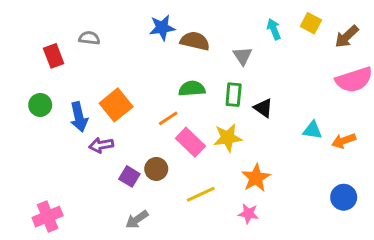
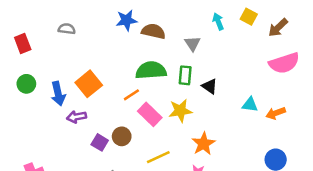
red rectangle: (54, 56) -> (23, 44), moved
green semicircle: (192, 89) -> (151, 70), size x1.4

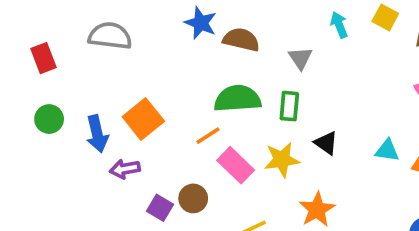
blue star: (127, 20) -> (201, 23), turned 30
gray semicircle: (67, 29) -> (110, 36), size x1.6
black triangle: (210, 86) -> (326, 143), moved

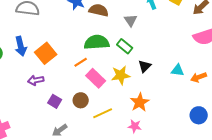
green rectangle: (289, 106) -> (125, 46), turned -56
blue arrow: (97, 134) -> (21, 46), moved
black triangle: (326, 143) -> (145, 66), turned 40
brown circle: (193, 198) -> (81, 100), moved

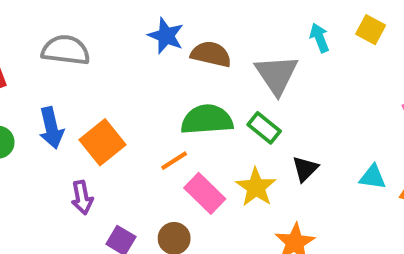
gray triangle: (131, 20) -> (276, 75), size x1.6
yellow star: (121, 75) -> (256, 187), turned -30
purple arrow: (36, 80) -> (82, 197), turned -91

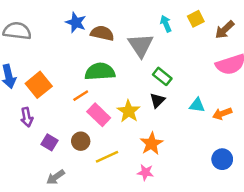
yellow square: (371, 30) -> (196, 19), turned 35
green rectangle: (264, 128) -> (162, 76), moved

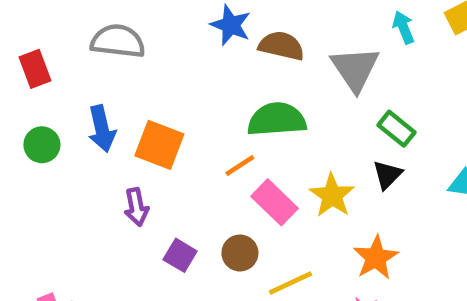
orange square: (39, 85) -> (159, 145), turned -30

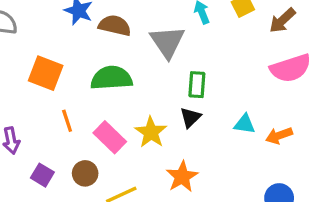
green rectangle: (396, 129) -> (197, 85), turned 55
orange square: (159, 145) -> (46, 73), moved
orange line: (240, 166) -> (67, 121), moved, turned -75

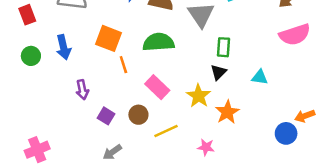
orange line: (67, 121) -> (123, 65), moved
yellow star: (151, 132) -> (198, 96), moved
orange arrow: (279, 136) -> (305, 116), moved
orange star: (182, 177) -> (227, 112), moved

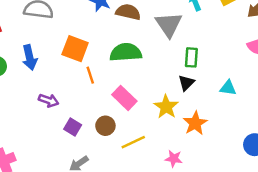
purple arrow: (82, 90) -> (49, 100), turned -60

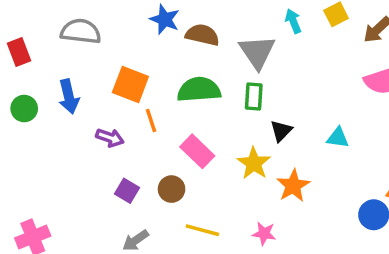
green rectangle: (191, 57) -> (254, 97), moved
purple arrow: (49, 100) -> (110, 138), moved
yellow line: (133, 142) -> (202, 230), moved, turned 40

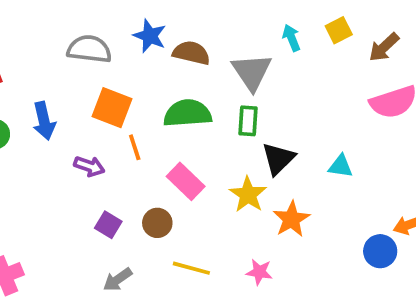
gray semicircle: (81, 31) -> (89, 49), moved
black triangle: (281, 131) -> (278, 159), size x1.4

